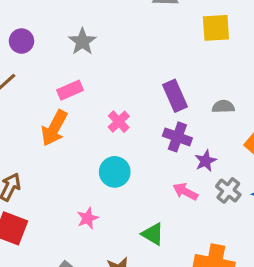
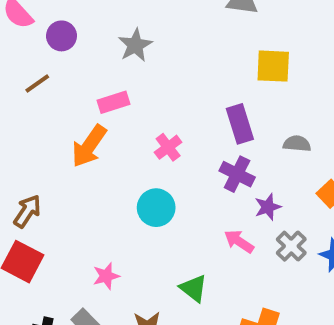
yellow square: (216, 28) -> (273, 66), moved
pink star: (88, 218) -> (106, 276), moved

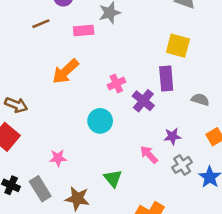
yellow square: (273, 66) -> (178, 46), moved
pink rectangle: (113, 102) -> (84, 31), moved
purple cross: (237, 174) -> (143, 101), moved
brown arrow: (27, 211) -> (16, 105), turned 65

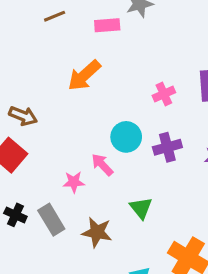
pink cross: (116, 84) -> (164, 94), moved
purple cross: (143, 101) -> (167, 147), moved, turned 35
pink arrow: (149, 155) -> (102, 165), moved

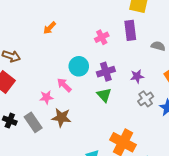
orange arrow: (84, 75) -> (50, 28), size x0.6
green triangle: (141, 208) -> (104, 95), moved
brown star: (97, 232) -> (61, 118), moved

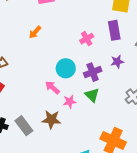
purple star: (137, 76) -> (117, 62), moved
pink star: (46, 97) -> (70, 102), moved

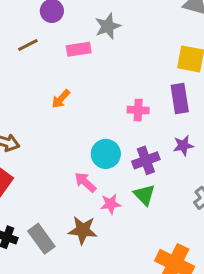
pink cross: (87, 39) -> (138, 110), turned 32

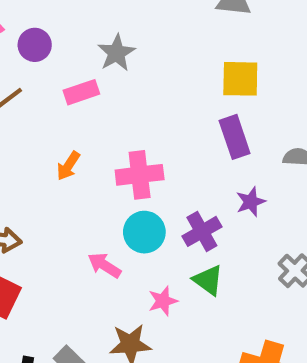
pink cross: (138, 110) -> (140, 175), moved, size x1.5
pink arrow: (85, 182) -> (104, 265), moved

